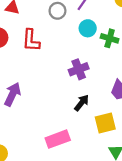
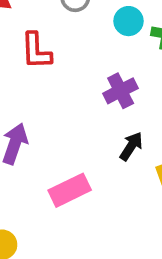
pink rectangle: (58, 139) -> (70, 190), moved

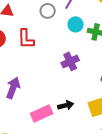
black arrow: (131, 146) -> (66, 105), moved, turned 42

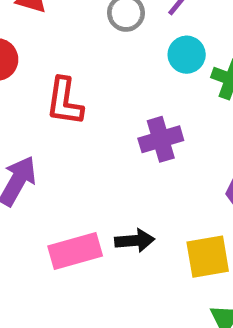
red L-shape: (26, 39) -> (65, 101), moved

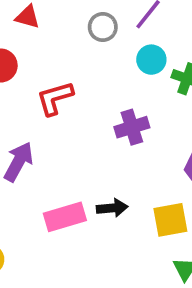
red L-shape: (65, 101) -> (55, 98), turned 66

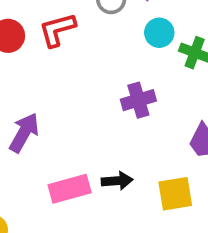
red L-shape: (55, 98) -> (57, 30), moved

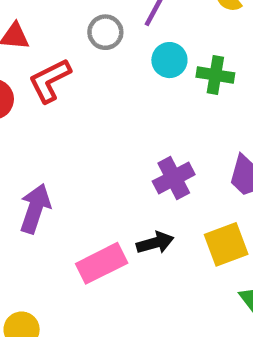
purple cross: (138, 100) -> (174, 178), moved

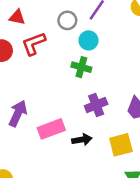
cyan circle: (169, 60) -> (89, 40), moved
green cross: (215, 75) -> (81, 67), moved
pink rectangle: (102, 263) -> (51, 129), moved

